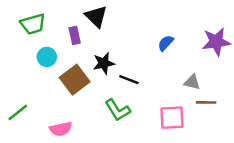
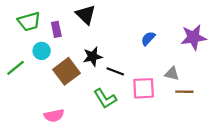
purple rectangle: (75, 35) -> (56, 29), moved
green line: (18, 113) -> (16, 68), moved
pink square: (172, 118) -> (144, 88), moved

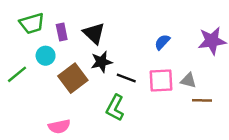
black triangle: (86, 15) -> (94, 33), moved
pink square: (144, 88) -> (161, 81), moved
green L-shape: (105, 99) -> (115, 108), turned 60

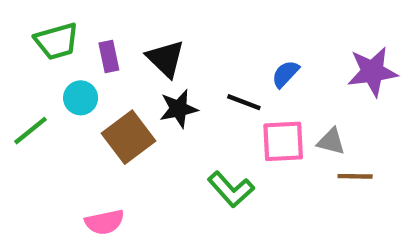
black line: (126, 78) -> (244, 102), moved
green L-shape: (115, 108) -> (231, 189), moved, turned -70

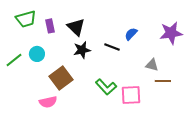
cyan circle: (81, 98) -> (37, 54), moved
brown square: (128, 137) -> (61, 78), moved
pink square: (283, 141) -> (131, 95), moved

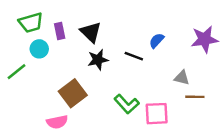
cyan circle: (37, 54) -> (39, 49), moved

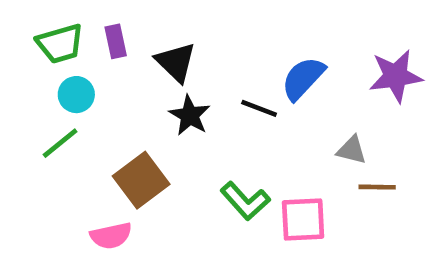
purple rectangle: (60, 31) -> (116, 41), moved
blue semicircle: (157, 41) -> (303, 78), size x1.5
black star: (98, 60) -> (190, 115), turned -30
green line: (16, 72) -> (60, 143), moved

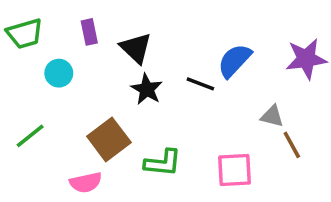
green trapezoid: (60, 44) -> (25, 34), moved
green line: (60, 143) -> (30, 136), moved
brown line: (377, 187) -> (292, 145), turned 60
green L-shape: (245, 201) -> (163, 163), moved, turned -42

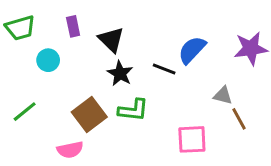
green L-shape: (163, 163) -> (133, 110), moved

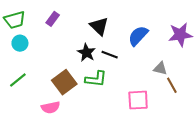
purple rectangle: (73, 26) -> (53, 19), turned 48
black triangle: (111, 40) -> (99, 26), moved
cyan circle: (48, 60) -> (20, 43), moved
black line: (164, 69) -> (110, 55), moved

